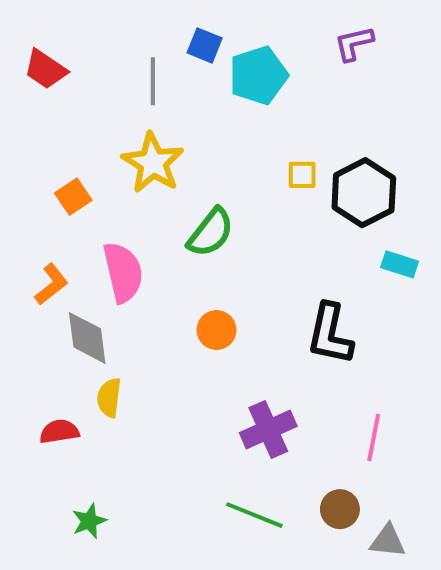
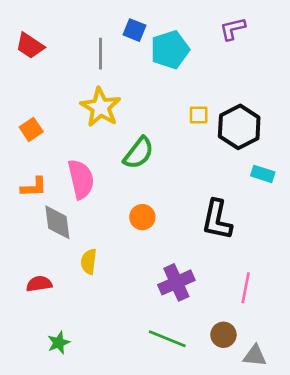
orange square: (73, 197) -> (31, 129), moved
orange L-shape: (51, 284) -> (34, 187), turned 36
yellow semicircle: (109, 398) -> (89, 262), moved

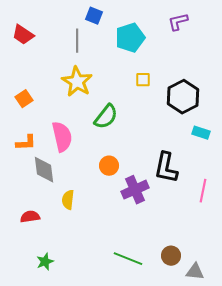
blue square: (135, 30) -> (94, 16), moved
yellow square: (199, 115) -> (143, 80), moved
purple cross: (176, 282) -> (135, 190), moved
pink line: (246, 288) -> (203, 191), moved

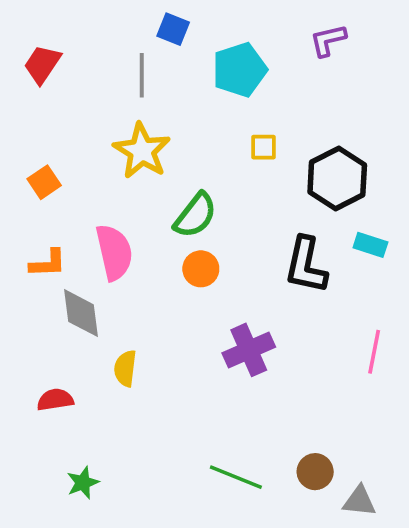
red trapezoid: (23, 35) -> (42, 64), turned 90
orange circle: (109, 166) -> (201, 269), moved
black L-shape: (166, 168) -> (306, 265), moved

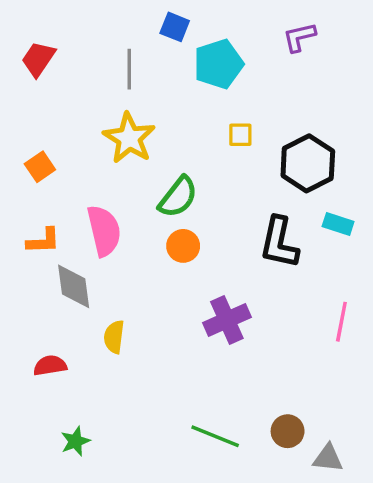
blue square: (173, 29) -> (175, 27), moved

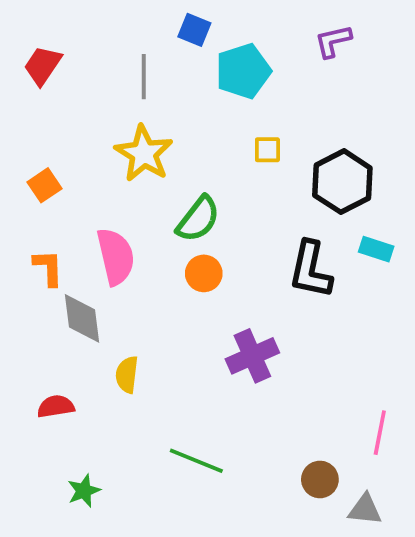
orange L-shape: (43, 241) -> (48, 268), turned -90
pink line: (341, 322) -> (380, 433), moved
green line: (215, 436) -> (196, 461), moved

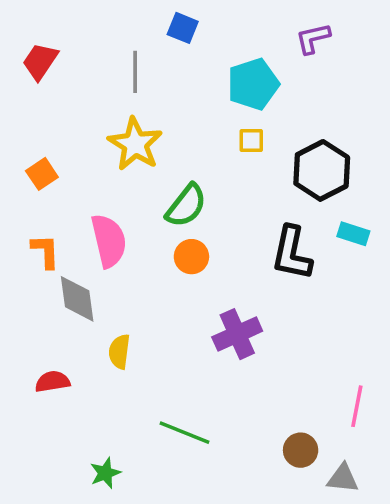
cyan pentagon: (243, 71) -> (253, 84), moved
green star: (84, 491) -> (105, 473), moved

